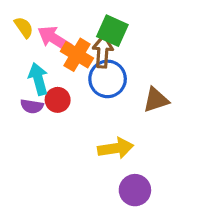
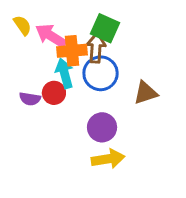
orange cross: (77, 55) -> (72, 51), turned -36
cyan arrow: (38, 79) -> (64, 73), moved
yellow arrow: (116, 148) -> (108, 159), moved
purple circle: (135, 190) -> (102, 127), moved

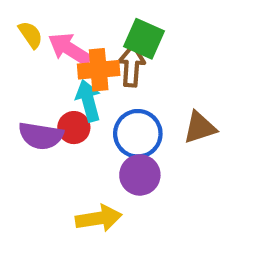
blue circle: (101, 73) -> (138, 134), moved
purple semicircle: (30, 99) -> (41, 136), size x1.5
yellow arrow: (108, 159) -> (99, 218), moved

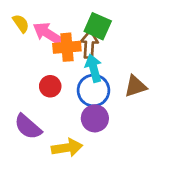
cyan arrow: (88, 101) -> (93, 68), moved
purple semicircle: (41, 136) -> (28, 127), moved, turned 32

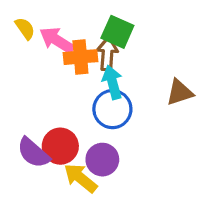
red circle: (50, 86) -> (60, 146), moved, size x1.4
brown triangle: (135, 86) -> (180, 92), moved
purple circle: (95, 118) -> (102, 160), moved
yellow arrow: (67, 148) -> (80, 178), turned -132

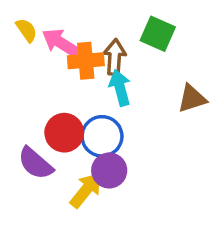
green square: (117, 32) -> (158, 34), moved
blue circle: (112, 109) -> (102, 136), moved
red circle: (60, 146) -> (64, 133), moved
yellow arrow: (80, 178) -> (86, 190), turned 90

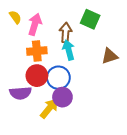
pink arrow: (61, 43) -> (35, 24), turned 75
orange cross: (86, 61) -> (37, 51), moved
purple semicircle: (35, 163) -> (20, 93), turned -45

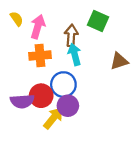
red circle: (37, 76) -> (41, 96), moved

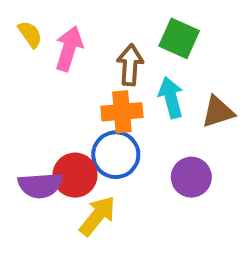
cyan arrow: (75, 54) -> (171, 98), moved
orange cross: (40, 56) -> (122, 112), moved
purple circle: (68, 106) -> (191, 177), moved

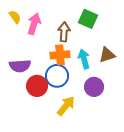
cyan arrow: (171, 98) -> (84, 59), moved
purple semicircle: (40, 185) -> (20, 66), moved
yellow arrow: (97, 216) -> (66, 106), moved

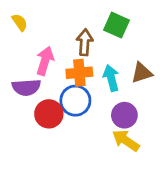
pink arrow: (34, 24) -> (45, 61), moved
yellow arrow: (66, 106) -> (126, 140), moved, turned -95

